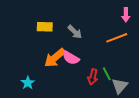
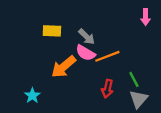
orange line: (117, 38) -> (107, 56), moved
pink semicircle: (71, 58) -> (85, 53), moved
green line: (107, 74) -> (134, 79), moved

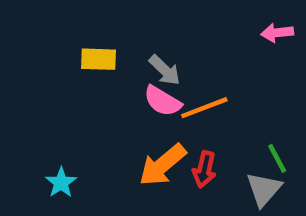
pink arrow: (146, 17) -> (277, 33), turned 84
orange arrow: (64, 67) -> (162, 165), moved
green line: (134, 79) -> (277, 158), moved

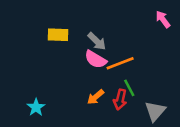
pink arrow: (277, 33) -> (163, 19), turned 60
green line: (277, 158) -> (129, 88), moved
orange arrow: (162, 165) -> (96, 97), size x0.6

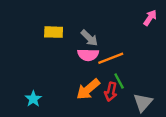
pink arrow: (163, 19) -> (150, 18), turned 70
pink semicircle: (96, 59) -> (88, 55), turned -30
orange arrow: (96, 97) -> (88, 89), size x1.5

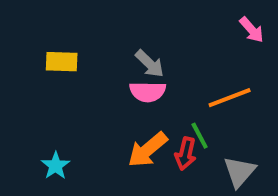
pink arrow: (150, 18) -> (252, 30), turned 105
yellow rectangle: (54, 32) -> (62, 62), moved
orange line: (111, 58) -> (230, 98), moved

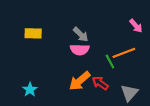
pink arrow: (252, 30) -> (136, 26), moved
green line: (200, 136) -> (110, 61), moved
red arrow: (186, 154) -> (100, 83), turned 112

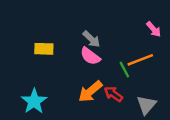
yellow rectangle: (33, 33) -> (44, 49), moved
pink semicircle: (80, 50) -> (90, 56), turned 36
cyan star: (30, 90) -> (34, 101), size x1.5

